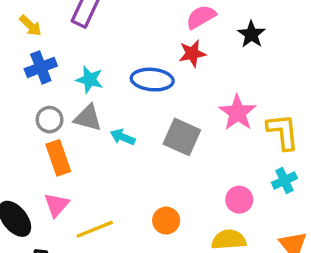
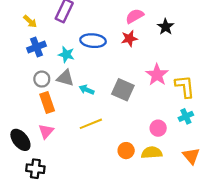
blue ellipse: (152, 80) -> (93, 41), moved
orange circle: (166, 221) -> (126, 151), moved
yellow line: (95, 229) -> (91, 124), moved

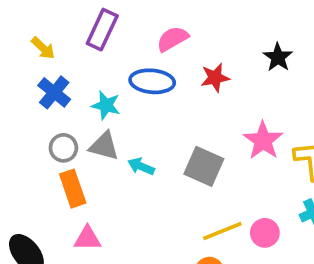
pink semicircle: (135, 16) -> (172, 39), moved
blue cross: (36, 47) -> (54, 92), turned -30
yellow line: (91, 124) -> (222, 231), moved
pink triangle: (46, 131) -> (87, 238), moved, turned 49

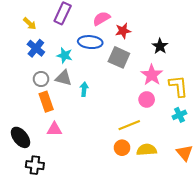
black star: (278, 57) -> (160, 46), moved
red star: (215, 78) -> (123, 31), moved
cyan arrow: (141, 166) -> (84, 89), turned 72
gray square: (204, 166) -> (119, 57), moved
pink circle: (265, 233) -> (147, 99), moved

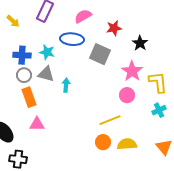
red star: (123, 31) -> (114, 28), moved
blue cross: (36, 48) -> (22, 55), moved, turned -36

